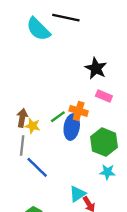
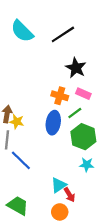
black line: (66, 18) -> (63, 34), moved, turned -45
orange cross: (79, 111) -> (60, 96), moved
green line: (58, 117) -> (75, 113), moved

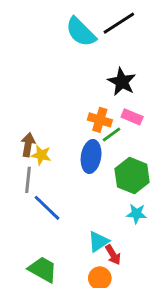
cyan semicircle: (22, 31) -> (81, 32), moved
black line: (63, 34) -> (119, 23), moved
green line: (75, 113) -> (112, 135), moved

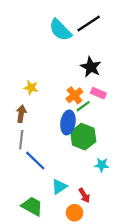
orange cross: (100, 120) -> (74, 95), turned 35
yellow star: (41, 155) -> (31, 88), moved
green hexagon: (132, 176) -> (83, 137), moved
cyan triangle: (98, 242) -> (59, 187), moved

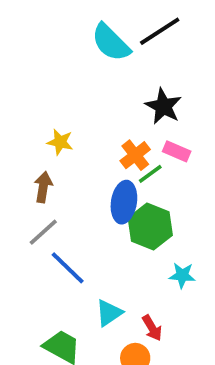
gray line: (21, 140) -> (43, 232), turned 42

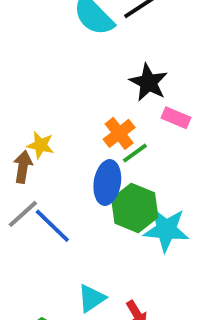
yellow star: (60, 142) -> (41, 145), moved
pink rectangle: (177, 151) -> (176, 118), moved
blue line: (68, 268) -> (52, 226), moved
cyan star: (182, 275) -> (166, 230), moved, size x1.6

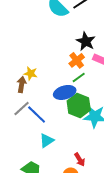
orange cross: (119, 133) -> (77, 60), moved
blue ellipse: (107, 182) -> (65, 92), turned 65
cyan triangle: (92, 298) -> (47, 141), moved

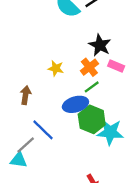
yellow star: (31, 73) -> (56, 68), moved
gray line: (22, 108) -> (26, 145), moved
cyan triangle: (47, 141) -> (19, 160), moved, turned 42

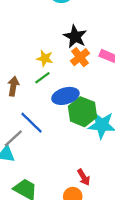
black star: (100, 45) -> (75, 37), moved
green line: (92, 87) -> (42, 78), moved

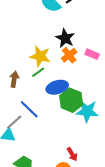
yellow star: (45, 58) -> (40, 56), size x1.5

